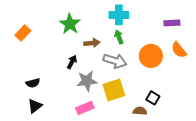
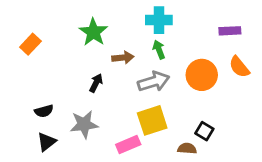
gray arrow: (115, 61) -> (154, 82), turned -35
gray star: (87, 81) -> (84, 124), moved
pink rectangle: (85, 108) -> (128, 144), moved

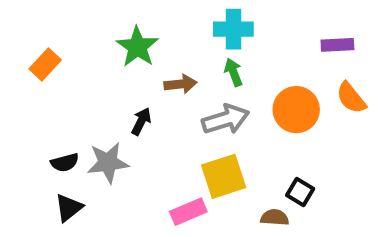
gray star: (84, 124) -> (108, 163), moved

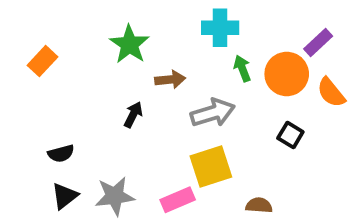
purple rectangle: (337, 45) -> (318, 43), turned -40
green arrow: (233, 72) -> (242, 68), moved
orange circle: (296, 110) -> (287, 74), moved
gray star: (108, 163) -> (115, 196), moved
black square: (300, 192) -> (290, 135), moved

